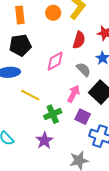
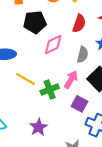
black pentagon: (20, 45) -> (35, 22), moved
gray semicircle: (84, 70) -> (83, 55), turned 56
green cross: (53, 114) -> (50, 90), moved

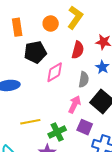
yellow line: (26, 79) -> (30, 122), moved, turned -36
green cross: (50, 90) -> (57, 132), moved

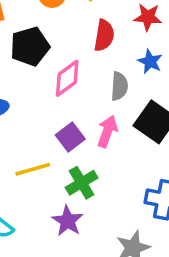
purple square: (85, 127) -> (70, 137), moved, turned 35

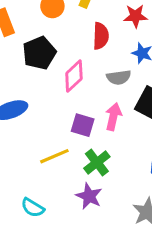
gray semicircle: (119, 86) -> (119, 77), turned 85
purple square: (70, 137) -> (83, 125), turned -30

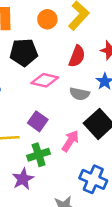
pink diamond: (74, 76) -> (45, 80), turned 36
pink arrow: (113, 117) -> (70, 141), moved

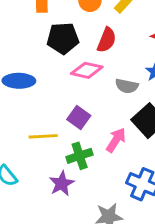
red semicircle: (77, 56) -> (107, 40), moved

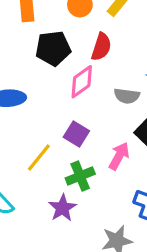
pink diamond: (87, 70) -> (82, 82), turned -44
yellow line: (43, 136) -> (39, 157), turned -44

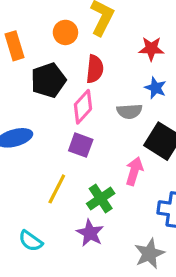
purple square: (76, 134) -> (81, 145), moved

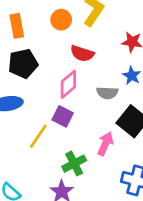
red semicircle: (95, 69) -> (82, 53), turned 95
black pentagon: (48, 80) -> (23, 64), moved
yellow line: (57, 189) -> (38, 136), moved

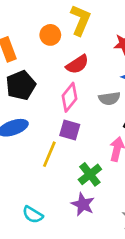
red semicircle: (82, 53) -> (77, 64), turned -40

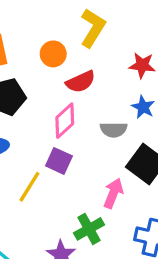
orange circle: (50, 35) -> (53, 54), moved
green cross: (90, 174) -> (89, 229), moved

